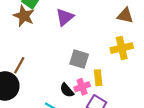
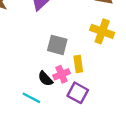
yellow cross: (122, 48) -> (102, 31), turned 35

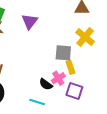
yellow cross: (102, 31) -> (85, 37), turned 30
gray square: (57, 45) -> (63, 53), moved

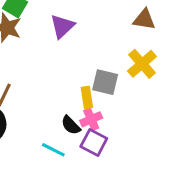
yellow rectangle: (70, 67) -> (87, 97), moved
purple square: (74, 91) -> (94, 143), moved

